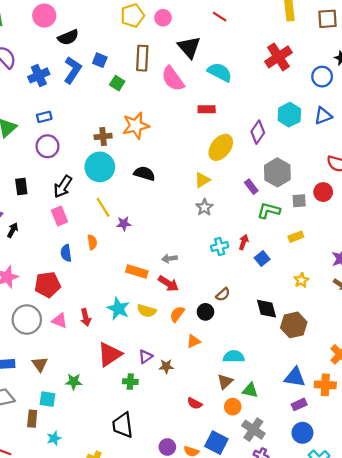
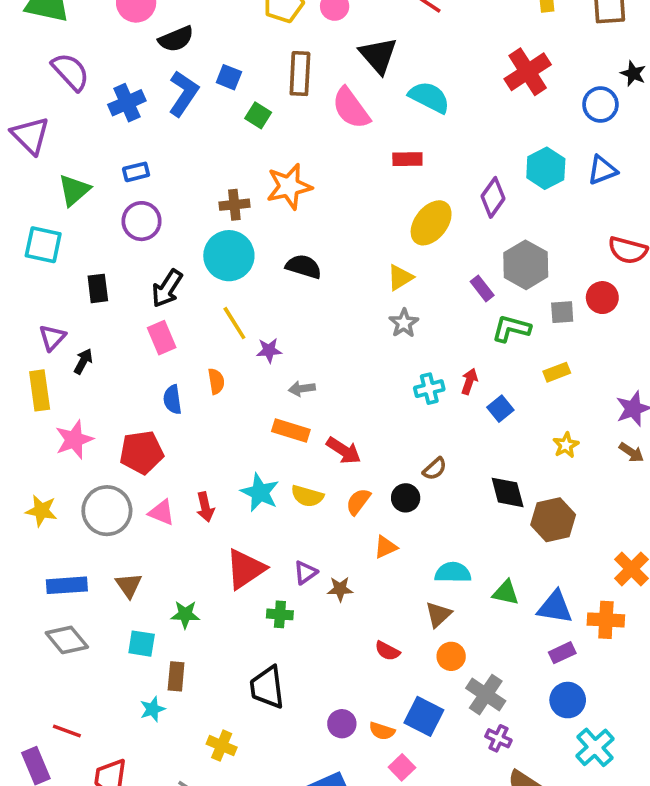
gray arrow: (170, 258) -> (302, 389), moved
green triangle: (250, 390) -> (506, 593), moved
brown rectangle: (32, 419) -> (176, 676), moved

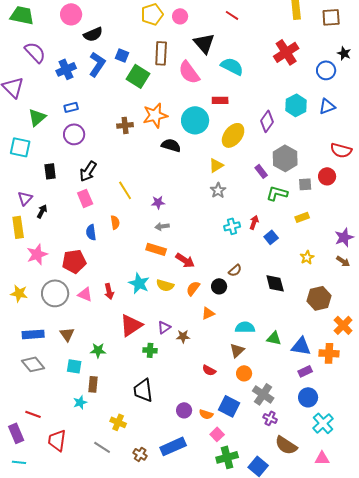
green square: (258, 115) -> (138, 76), size x1.6
cyan circle: (229, 256) -> (195, 120), moved
black semicircle: (304, 267) -> (171, 145), moved
purple star: (269, 350) -> (158, 202), moved
brown hexagon: (553, 520) -> (319, 298), moved

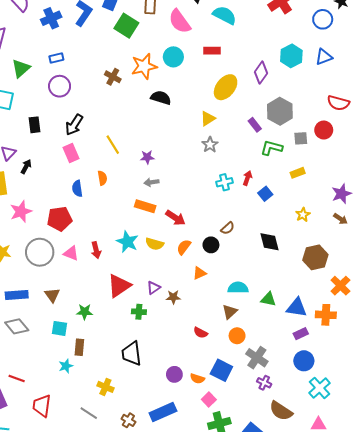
cyan circle: (195, 120) -> (173, 57), moved, size x0.7
brown cross: (125, 125) -> (113, 77), turned 35

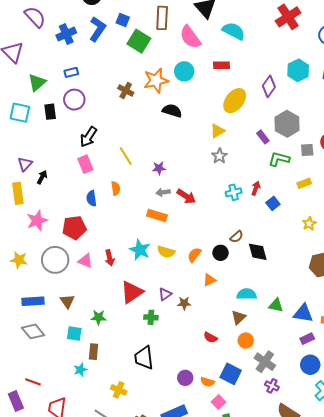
black rectangle: (34, 125) -> (50, 112), moved
red arrow: (175, 218) -> (186, 196), moved
black diamond: (269, 242) -> (258, 252), moved

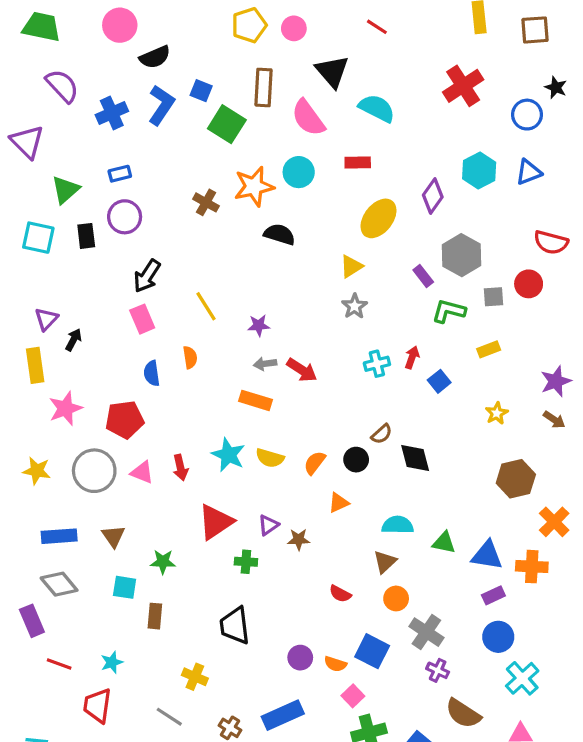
cyan star: (80, 370) -> (112, 662), moved
purple rectangle: (16, 401) -> (32, 621), moved

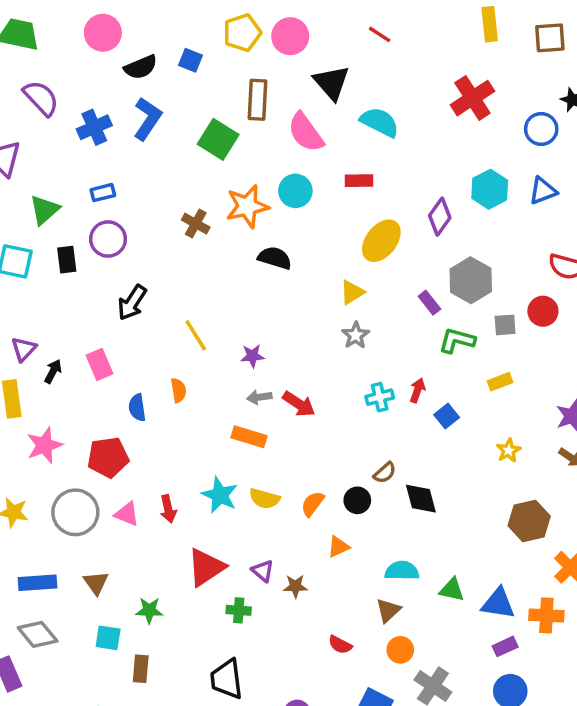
pink circle: (294, 28) -> (290, 36), size x1.4
blue square: (201, 91) -> (191, 60), moved
pink rectangle: (142, 319) -> (99, 365), moved
purple triangle: (268, 525) -> (263, 571), turned -45

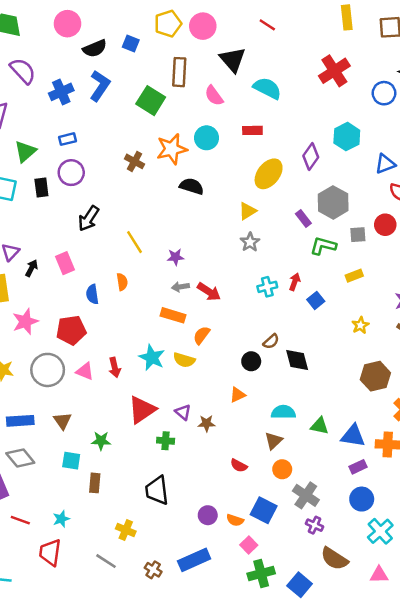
pink semicircle: (306, 132) -> (214, 96), size x0.7
blue triangle: (543, 191) -> (385, 164), moved
orange semicircle: (313, 504) -> (202, 335), moved

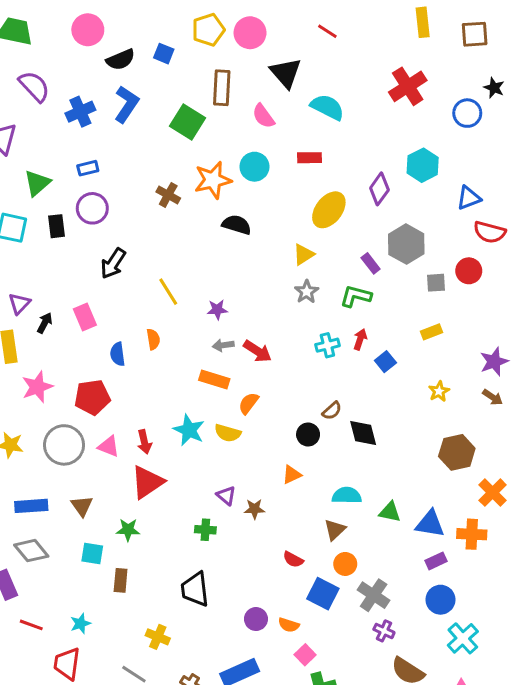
green L-shape: (323, 246) -> (356, 296), moved
red triangle: (142, 410) -> (147, 482), moved
blue square: (264, 510) -> (323, 594), moved

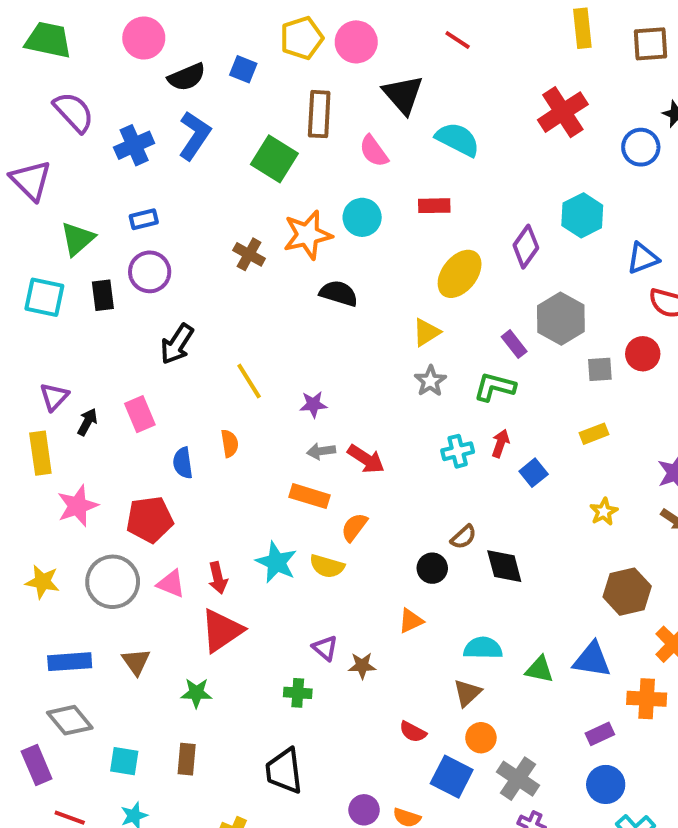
blue triangle: (430, 524) -> (592, 660), moved
cyan square: (92, 554) -> (124, 761), moved

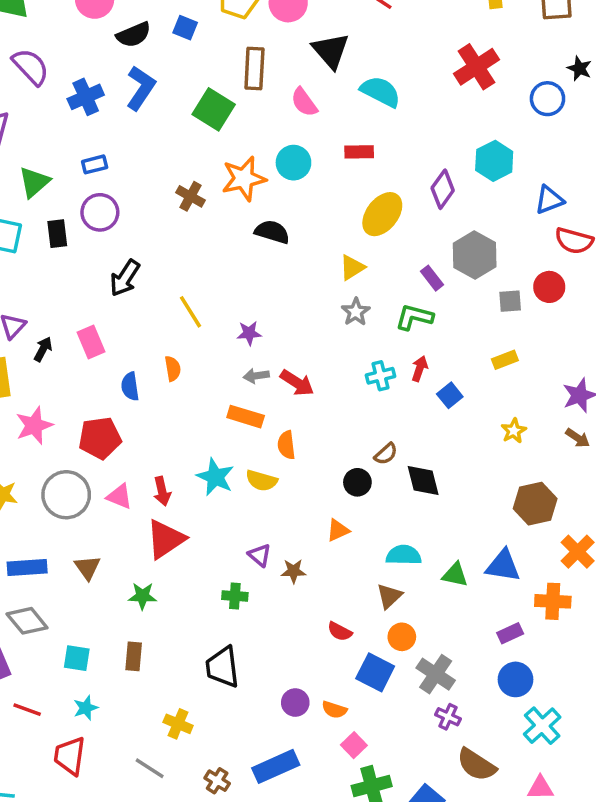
orange semicircle: (354, 527) -> (286, 445), turned -44

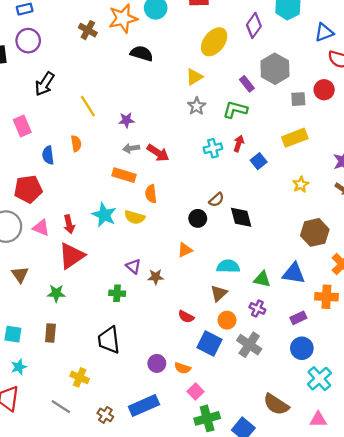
yellow rectangle: (505, 360) -> (295, 138), size x1.5
purple cross: (448, 717) -> (257, 308), moved

